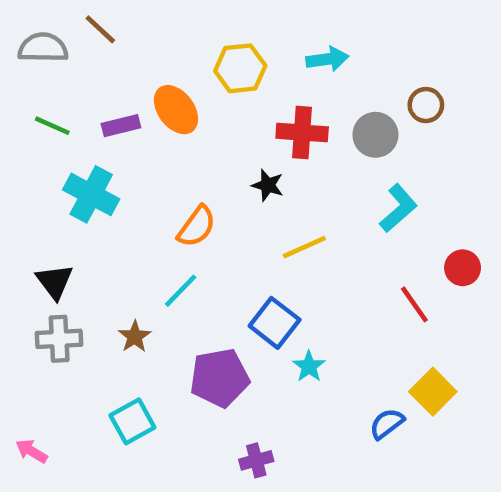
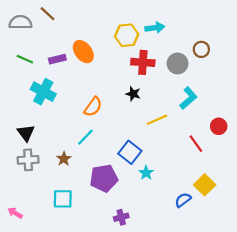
yellow hexagon: (240, 68) -> (127, 35), moved
black star: (268, 185) -> (133, 94), moved
yellow line: (304, 247) -> (157, 120), moved
cyan square: (132, 421) -> (63, 199), turned 30

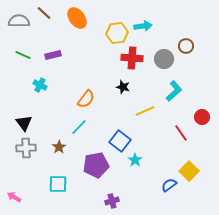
orange ellipse: (83, 52) -> (77, 18), moved
cyan cross: (43, 92) -> (40, 85), size x0.6

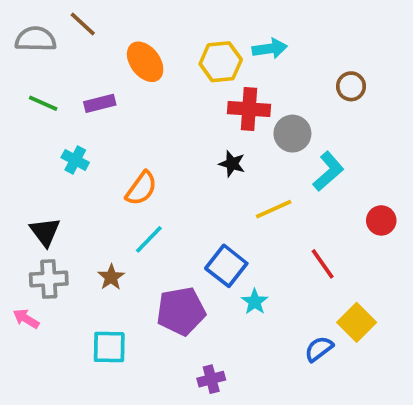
orange ellipse: (77, 18) -> (145, 62), moved
gray circle: (164, 59) -> (292, 134), moved
orange semicircle: (86, 99) -> (141, 188), moved
red line: (181, 133) -> (323, 264), moved
pink arrow: (14, 197) -> (26, 319), moved

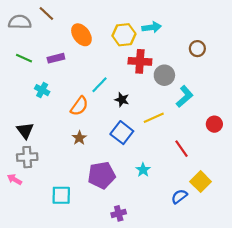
black star: (232, 164) -> (122, 100), moved
cyan line: (149, 239) -> (100, 85), moved
blue square: (226, 266) -> (122, 133), moved
brown star: (111, 277) -> (79, 138), moved

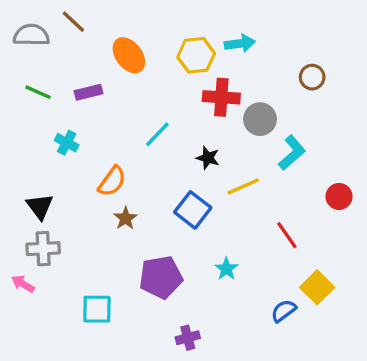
black star: (122, 100) -> (208, 158), moved
orange semicircle: (79, 106) -> (112, 181), moved

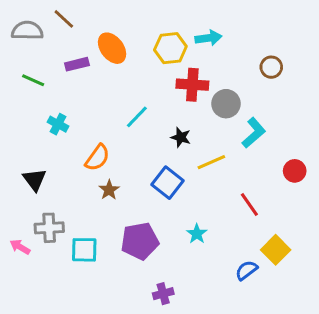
purple rectangle: (89, 92) -> (77, 64), moved
gray cross: (43, 249) -> (49, 228), moved
cyan square: (97, 309) -> (84, 250), moved

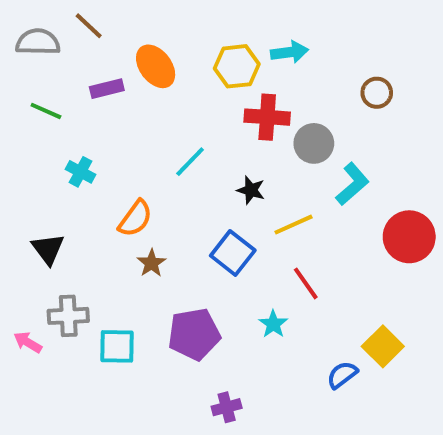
red circle: (295, 171) -> (409, 237), size x1.6
red line: (249, 204) -> (306, 283), moved

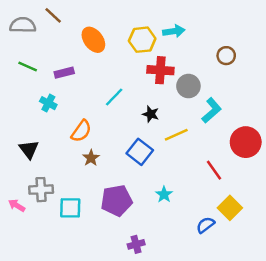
purple rectangle: (107, 89) -> (64, 73), moved
red line: (306, 283) -> (214, 170), moved

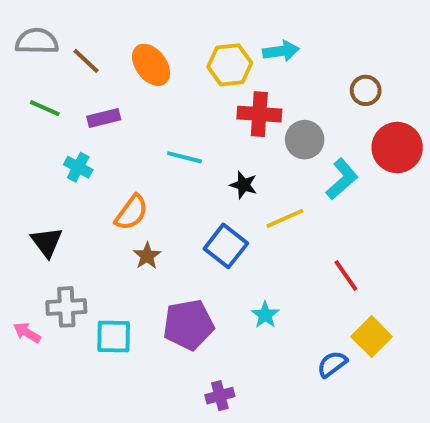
brown line: (53, 15) -> (86, 61), moved
cyan line: (114, 97) -> (184, 157), turned 60
red circle: (246, 142) -> (397, 148), moved

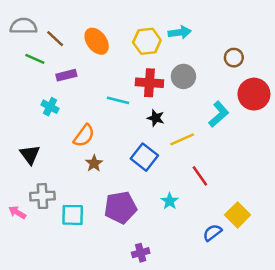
green line: (45, 108) -> (35, 59), moved
red cross: (259, 114) -> (149, 83), moved
gray circle: (305, 140) -> (183, 76), moved
red line: (346, 275) -> (200, 176), moved

